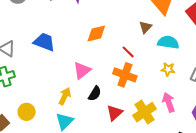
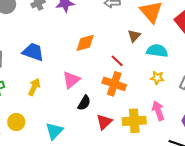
yellow arrow: (65, 96) -> (34, 87), moved
yellow cross: (145, 112) -> (134, 121), turned 30

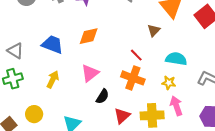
orange diamond: (85, 43) -> (89, 36), moved
cyan semicircle: (157, 51) -> (176, 59), moved
yellow star: (157, 78) -> (169, 83), moved

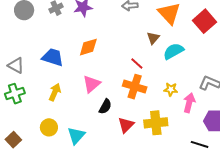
cyan semicircle: (176, 59) -> (173, 51), moved, turned -35
pink arrow: (176, 106) -> (189, 103), moved, turned 36
yellow circle: (34, 114) -> (49, 127), moved

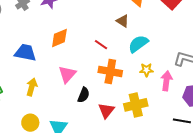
brown triangle: (153, 38) -> (123, 21), turned -32
cyan semicircle: (173, 51) -> (138, 44), moved
red line: (137, 63) -> (101, 45), moved

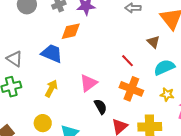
orange diamond: (59, 38) -> (71, 31), moved
black semicircle: (84, 95) -> (101, 107), turned -63

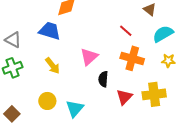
yellow arrow: (51, 88) -> (52, 66), turned 120
black semicircle: (101, 107) -> (103, 79), turned -140

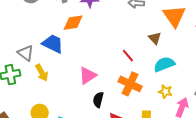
gray triangle: (13, 40) -> (26, 53), moved
yellow arrow: (52, 66) -> (42, 73), moved

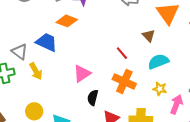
orange diamond: (73, 23) -> (67, 21), turned 30

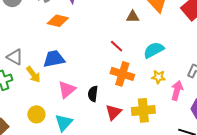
brown triangle: (149, 36) -> (133, 17), moved, turned -40
blue trapezoid: (47, 42) -> (54, 59), moved, turned -30
pink triangle: (82, 74) -> (67, 90), moved

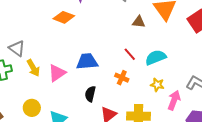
red line: (117, 46) -> (130, 54), moved
blue trapezoid: (54, 59) -> (87, 62), moved
orange cross: (122, 74) -> (122, 78), size x0.6
pink triangle: (67, 90) -> (57, 73), moved

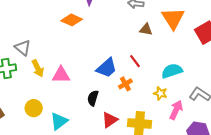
cyan semicircle: (156, 57) -> (172, 71), moved
blue trapezoid: (87, 62) -> (107, 68), moved, turned 140
pink triangle: (57, 73) -> (61, 75), turned 30
orange cross: (122, 78) -> (125, 84), turned 32

